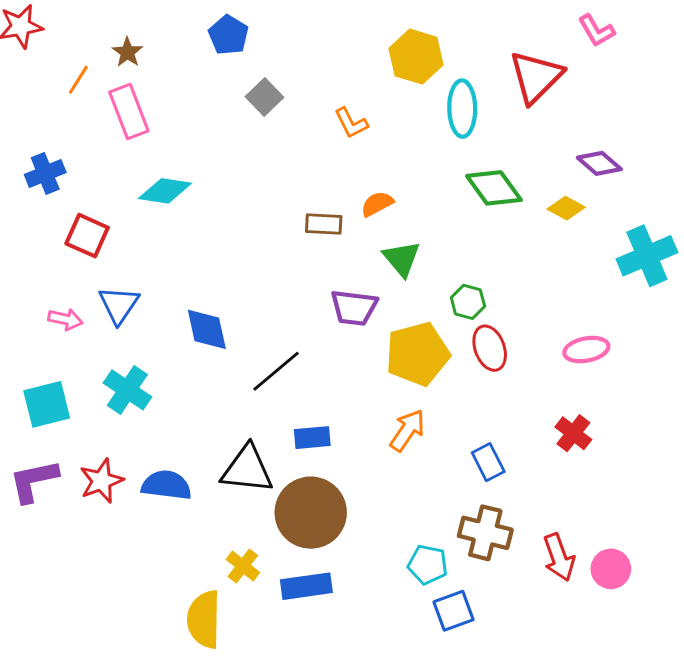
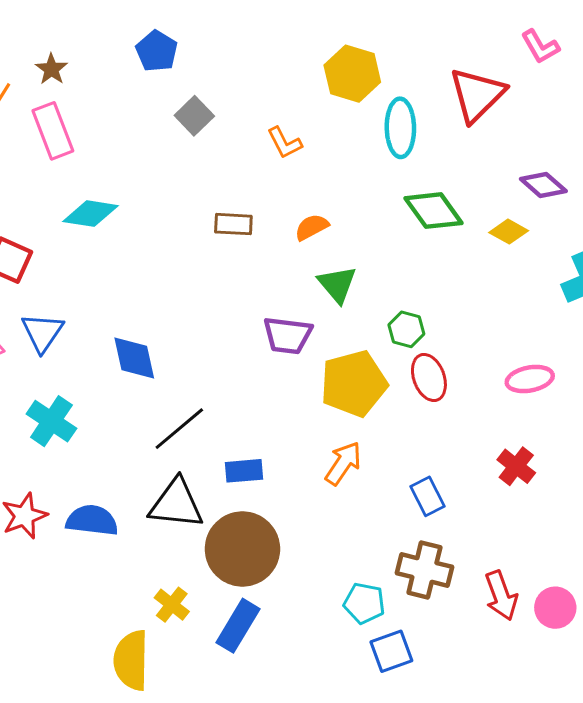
brown rectangle: (324, 224) -> (233, 224), moved
black line: (276, 371) -> (179, 429), moved
blue rectangle: (306, 586) -> (238, 626), turned -51

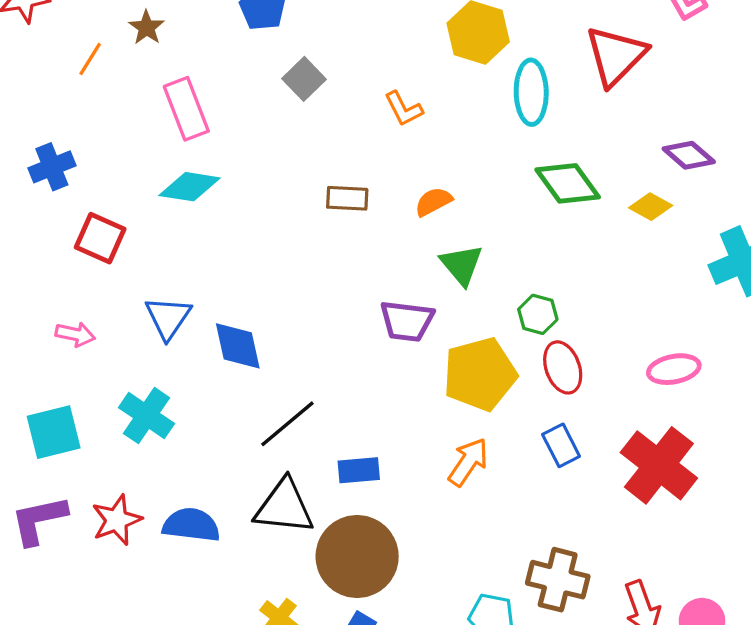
pink rectangle: (53, 131) -> (186, 109), moved
blue triangle: (42, 332) -> (168, 318), moved
red cross: (516, 466) -> (659, 465), size x1.8
blue rectangle: (427, 496) -> (561, 445), moved

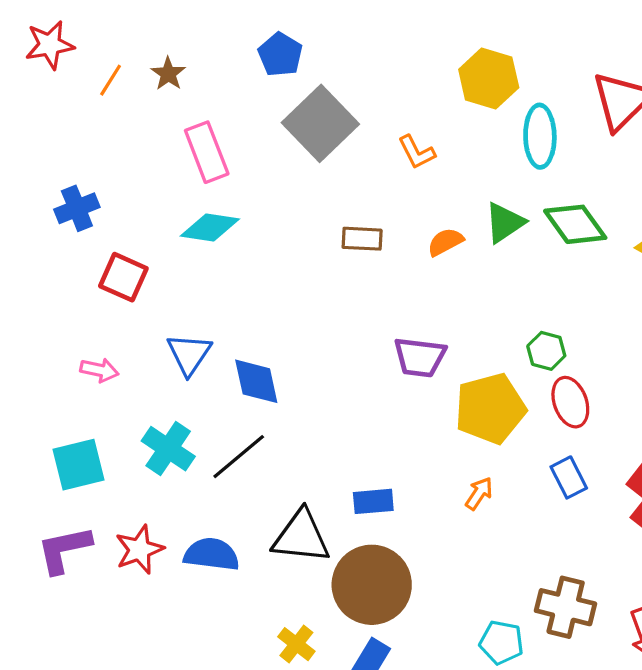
orange line: (90, 59) -> (111, 80), moved
gray square: (304, 79) -> (320, 123), size x1.8
green triangle: (462, 265) -> (505, 223), moved, turned 36
black line: (287, 424) -> (239, 457), moved
orange arrow: (468, 462) -> (479, 493), size x0.7

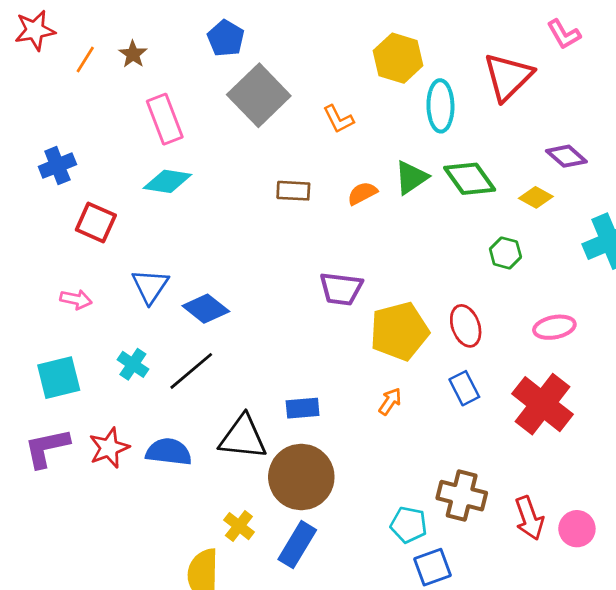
green hexagon: (546, 351) -> (505, 253), moved
blue diamond: (256, 381) -> (206, 309), turned -39
cyan cross: (168, 449) -> (133, 364), size x0.7

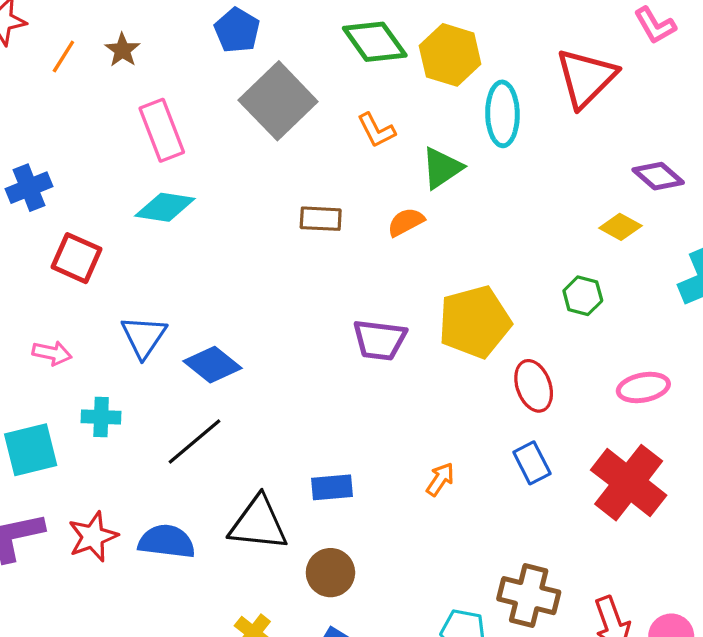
green triangle: (411, 177) -> (442, 168), moved
green diamond: (470, 179) -> (375, 42), moved
yellow pentagon: (399, 331) -> (475, 322), moved
cyan cross: (133, 364) -> (101, 417), moved, turned -32
brown circle: (301, 477) -> (330, 573), size x0.6

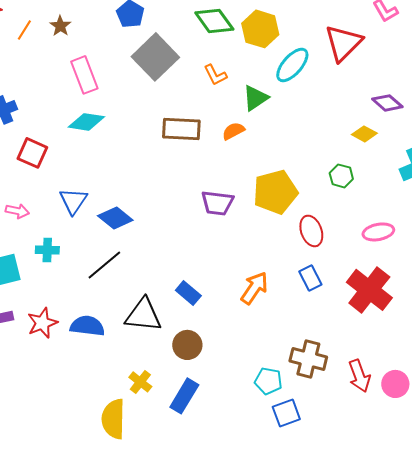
cyan ellipse: (502, 114) -> (292, 65), turned 42
brown rectangle: (321, 219) -> (181, 129), size x1.5
orange arrow: (440, 479) -> (254, 288), size x1.6
blue rectangle: (332, 487) -> (188, 293), turned 45

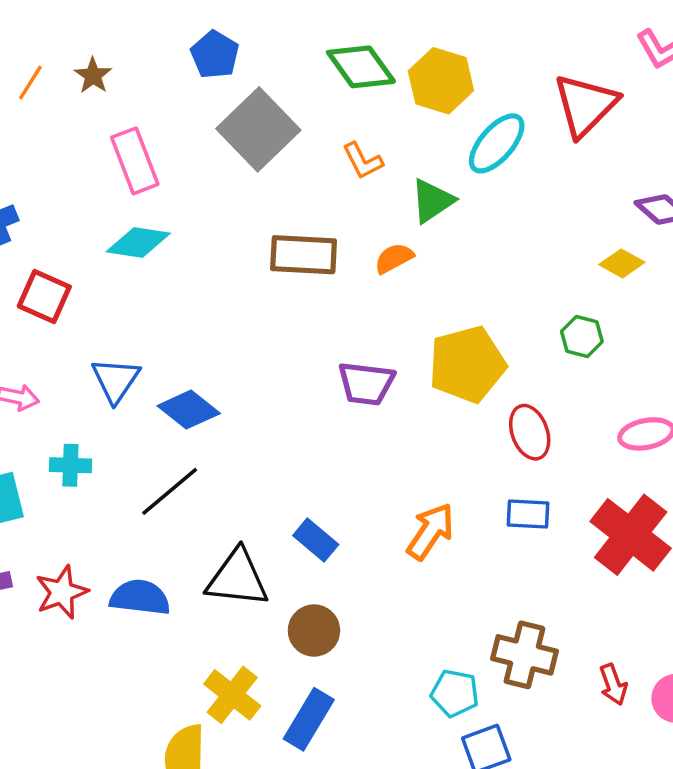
blue rectangle: (310, 278) -> (528, 514), turned -60
red arrow: (359, 376) -> (613, 684), size x0.7
yellow cross: (140, 382) -> (232, 695), size x1.4

